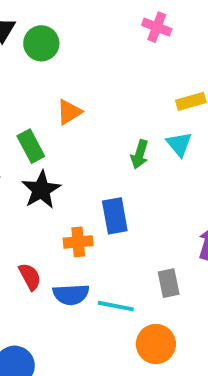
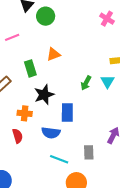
black star: (41, 190) -> (44, 95), moved
orange cross: (78, 242) -> (25, 113), moved
blue semicircle: (71, 294) -> (51, 133), moved

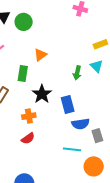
green rectangle: (30, 68) -> (23, 74), turned 42
blue semicircle: (51, 133) -> (80, 124), moved
red semicircle: (18, 136) -> (28, 138), turned 88

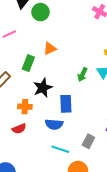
blue semicircle: (80, 124) -> (54, 124), moved
gray rectangle: (97, 136) -> (88, 141), turned 32

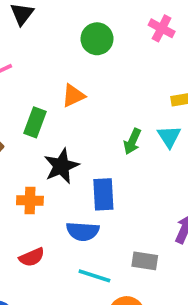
green circle: (40, 12) -> (97, 39), moved
red semicircle: (19, 129) -> (32, 257), moved
gray rectangle: (88, 141) -> (145, 261), turned 72

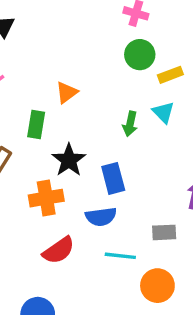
green circle: (97, 39) -> (140, 55), moved
orange cross: (30, 200) -> (46, 198), size x1.4
red semicircle: (32, 257) -> (59, 250), size x1.4

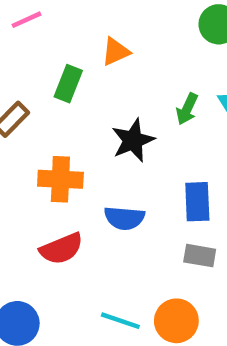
black star: (69, 160) -> (133, 140), moved
blue rectangle: (113, 178) -> (197, 202), moved
cyan line: (120, 256) -> (120, 321), moved

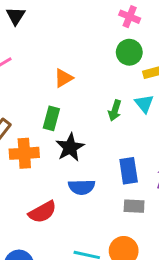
green rectangle: (68, 84) -> (51, 118), moved
black star: (133, 140) -> (70, 147), moved
orange cross: (60, 179) -> (24, 153), moved

